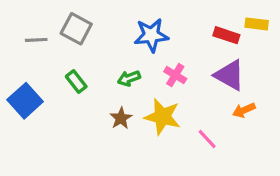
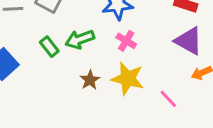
pink cross: (175, 75) -> (126, 41), moved
green arrow: (129, 78) -> (80, 39), moved, size x1.4

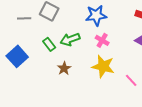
brown star: (90, 80) -> (64, 68), moved

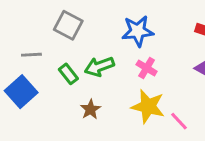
gray line: (24, 18) -> (31, 55), moved
pink line: (131, 80) -> (179, 121), moved

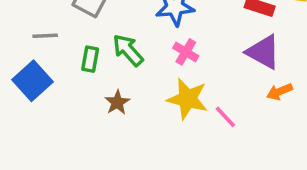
green arrow: (99, 67) -> (128, 50), turned 68
green rectangle: (68, 74) -> (90, 59), turned 48

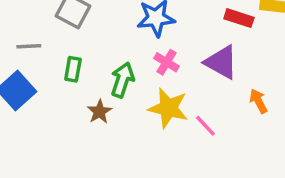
green arrow: (128, 50) -> (122, 80), moved, turned 60
purple triangle: (263, 52) -> (221, 62), moved
orange arrow: (280, 92) -> (258, 101), turned 85

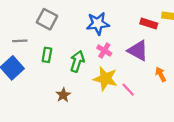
brown star: (99, 112) -> (63, 95), moved

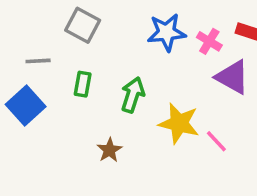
pink cross: (104, 51) -> (209, 41), moved

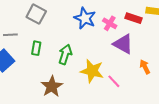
blue star: (166, 32) -> (85, 18), turned 30
brown star: (109, 150) -> (52, 86), size x1.5

